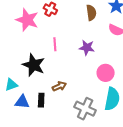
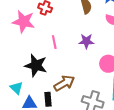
cyan triangle: (11, 85) -> (16, 88), turned -48
brown arrow: (59, 86) -> (64, 83), size x1.5

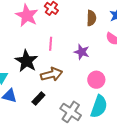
brown arrow: (64, 83) -> (52, 74), moved
black rectangle: (48, 99) -> (38, 98), moved, turned 32

